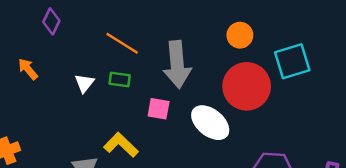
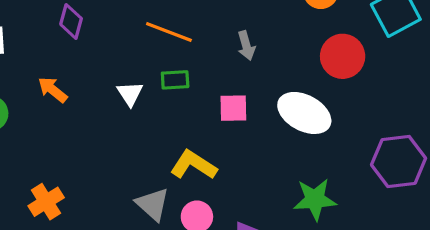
gray arrow: (177, 65) -> (246, 46), size x0.5
red circle: (247, 86) -> (343, 56), size x0.7

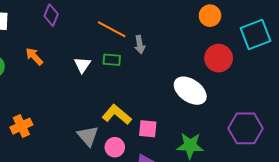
gray arrow: (246, 46) -> (140, 45), moved
pink square: (233, 108) -> (148, 129), moved

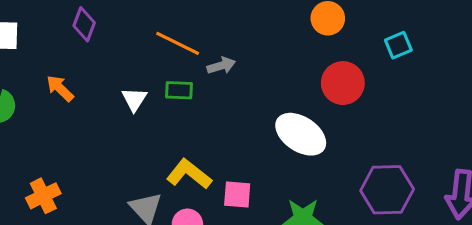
cyan square: (255, 34) -> (398, 45), size x0.6
gray arrow: (140, 45) -> (221, 66), turned -96

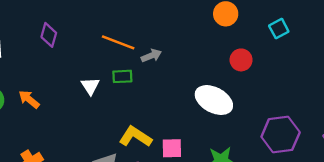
red circle: (343, 83) -> (241, 60), size x0.7
orange arrow: (60, 88) -> (29, 99), moved

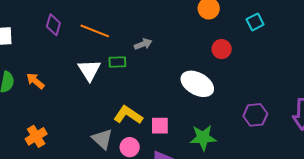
orange line: (118, 42) -> (95, 31), moved
white triangle: (90, 86) -> (89, 70), size x1.4
purple hexagon: (281, 135) -> (255, 115), size x0.7

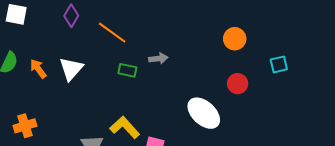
white triangle: (89, 70) -> (71, 69), moved

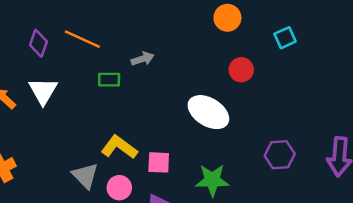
purple diamond: (71, 16) -> (38, 43), moved

